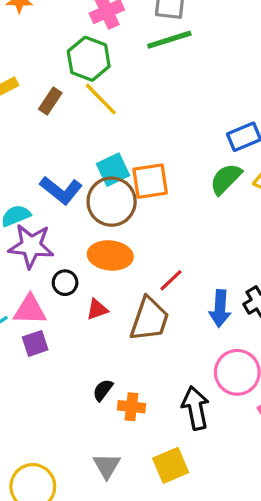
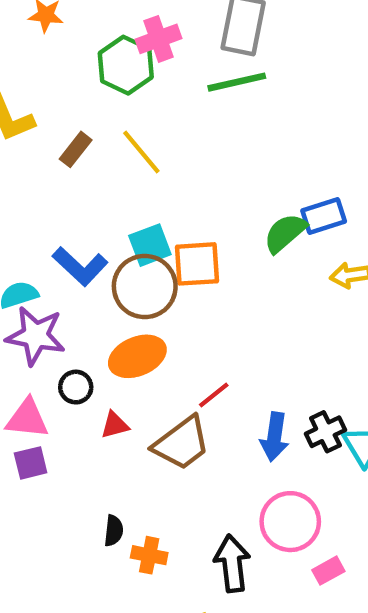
green hexagon: (89, 59) -> (126, 65), moved
green semicircle: (226, 179) -> (285, 233), moved
orange ellipse: (110, 255) -> (137, 356), turned -33
brown trapezoid: (149, 319) -> (182, 443), turned 30
black semicircle: (103, 390) -> (114, 531), turned 145

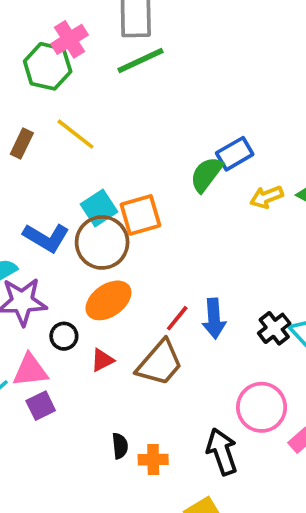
blue arrow: (274, 437) -> (214, 318), moved

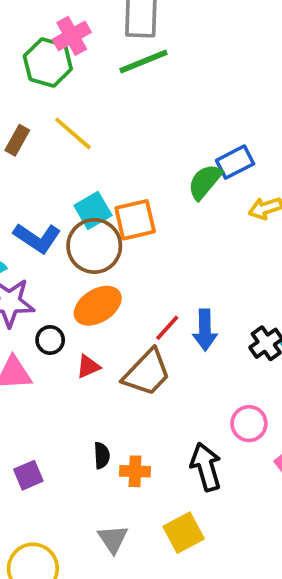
purple square: (41, 406) -> (28, 475), moved
pink circle: (262, 407) -> (249, 424), size x0.7

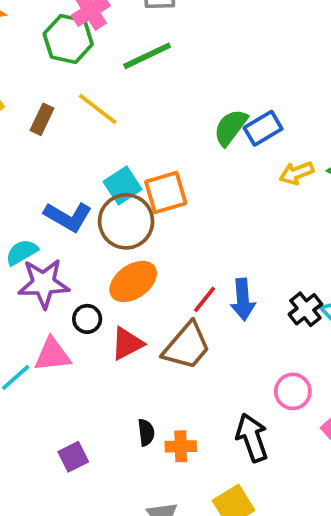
green line: (143, 61) -> (147, 56), moved
green semicircle: (205, 182) -> (230, 127), moved
red triangle: (88, 367) -> (127, 344), size x1.4

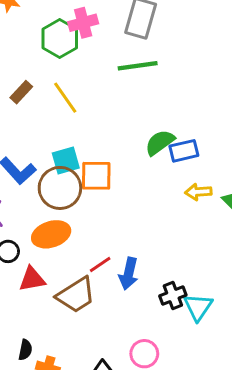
green line: (147, 56) -> (138, 66), moved

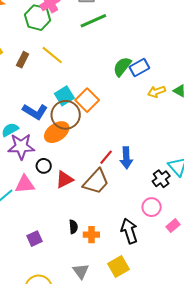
orange square: (96, 176) -> (87, 100), turned -30
orange ellipse: (51, 234) -> (57, 132), moved
black cross: (173, 295) -> (161, 179), moved

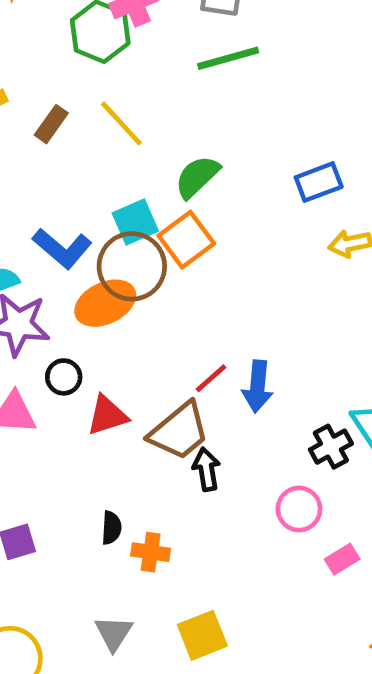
green semicircle: (122, 67) -> (197, 177), moved
black arrow: (129, 231) -> (206, 469), moved, size x0.7

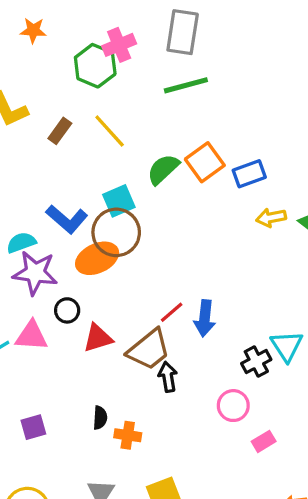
orange square: (186, 240) -> (205, 162), moved

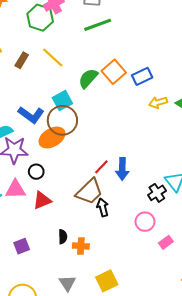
red triangle: (98, 338) -> (42, 200), moved

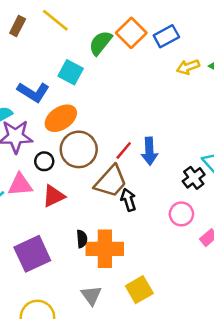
cyan square: (62, 101) -> (71, 72), turned -30
brown circle: (62, 120) -> (79, 149), moved
purple square: (22, 246) -> (32, 254), size x1.8
orange cross: (81, 246) -> (105, 249), size x1.8

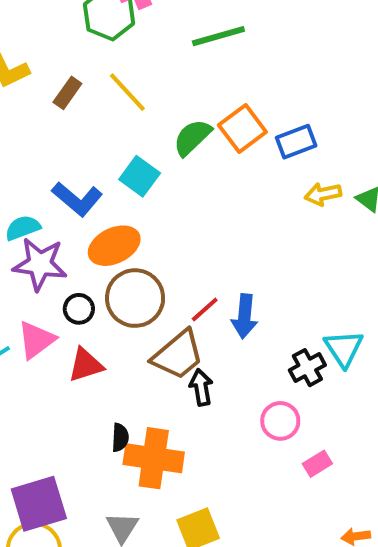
pink triangle: (20, 185) -> (36, 340), turned -40
purple square: (32, 254) -> (39, 504), moved

